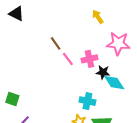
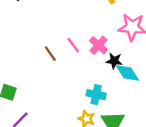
brown line: (56, 43) -> (50, 54), moved
pink cross: (89, 59) -> (99, 45), turned -35

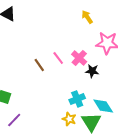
cyan diamond: (127, 73) -> (103, 106), moved
cyan cross: (96, 95) -> (77, 99), turned -35

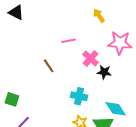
pink line: (58, 58) -> (69, 41), moved, turned -64
cyan cross: (77, 99) -> (79, 96), moved, turned 35

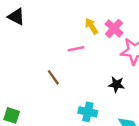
yellow arrow: (99, 16) -> (91, 26), moved
pink cross: (91, 59) -> (114, 28), moved

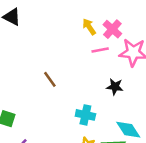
pink line: (76, 49) -> (100, 50), moved

